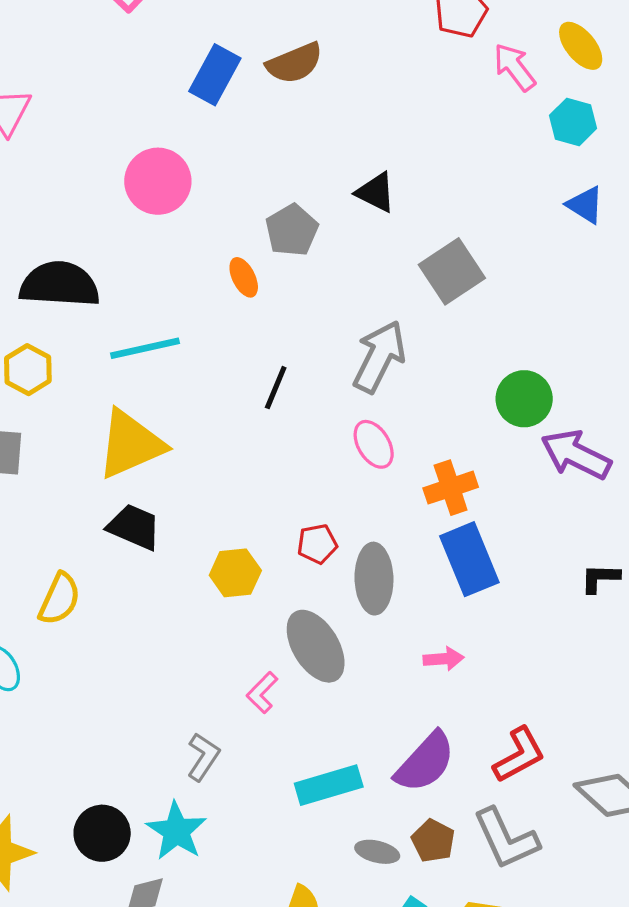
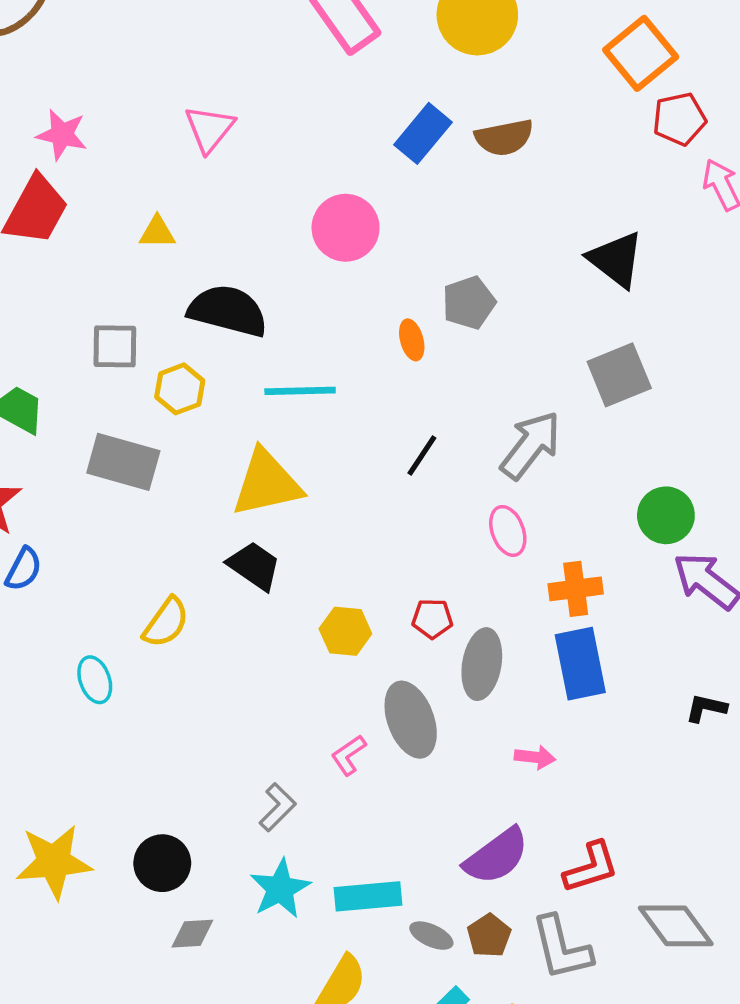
black triangle: (376, 192) -> (616, 260), moved, size x1.4
cyan rectangle: (329, 785) -> (368, 896), moved
cyan star: (176, 831) -> (280, 889), moved

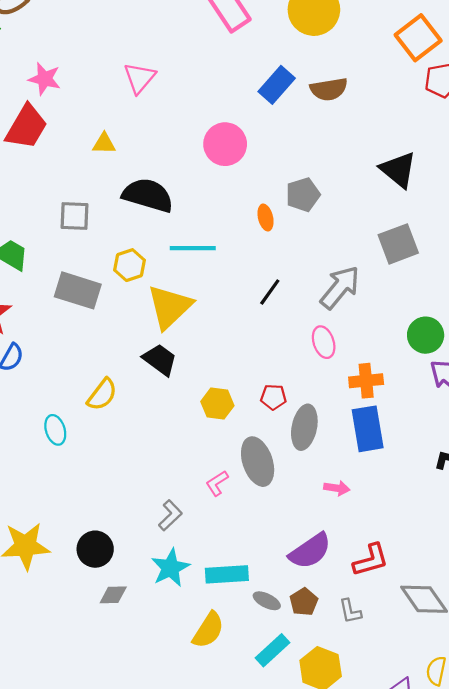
yellow hexagon: (180, 389) -> (129, 265), moved
yellow triangle: (267, 483) -> (170, 307), turned -33
gray L-shape: (562, 948) -> (350, 611), size x0.6

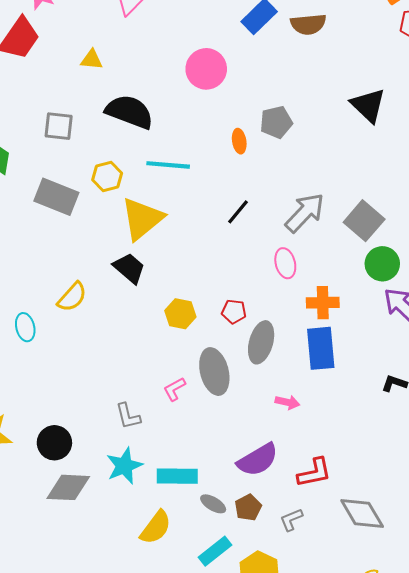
gray square: (398, 244) -> (364, 221), moved, turned -33
gray L-shape: (170, 515) -> (128, 416), turned 116
gray diamond: (113, 595) -> (68, 487), size x1.6
gray L-shape: (350, 611) -> (291, 520), turned 75

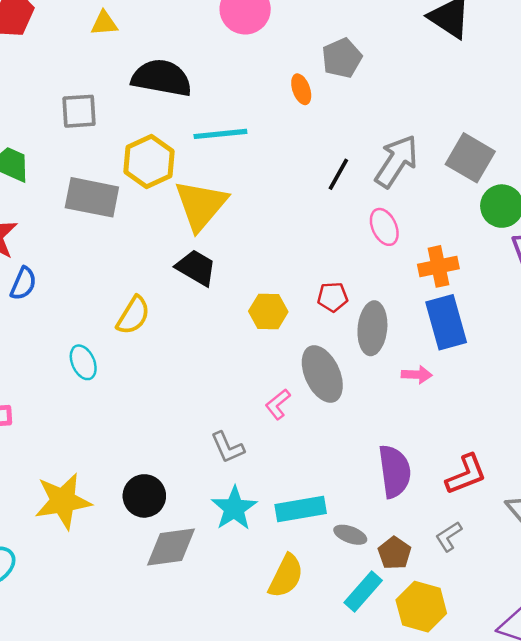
yellow hexagon: (107, 177) -> (149, 161), size x1.4
black line: (238, 212) -> (338, 174), moved
pink arrow: (287, 402) -> (417, 375), moved
purple semicircle: (258, 460) -> (394, 471), turned -57
brown pentagon: (248, 508) -> (395, 553), moved

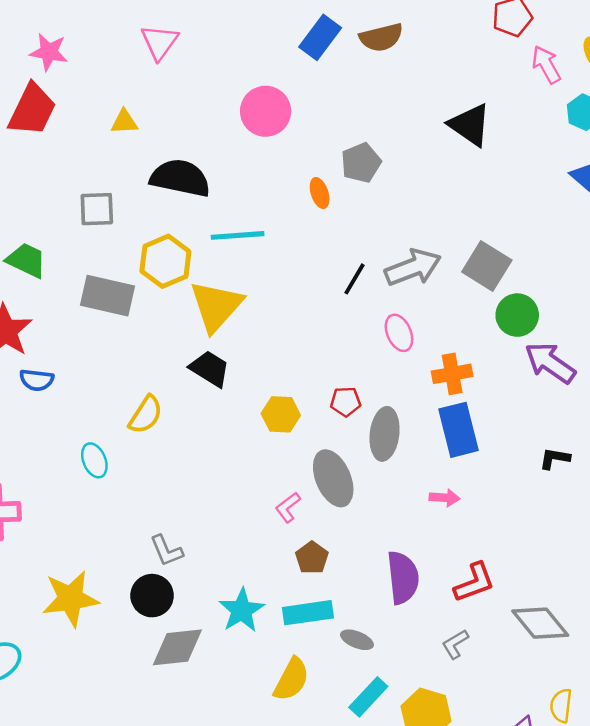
gray arrow: (396, 161) -> (413, 268), turned 34
blue semicircle: (23, 284) -> (37, 380), turned 72
pink arrow: (417, 375) -> (445, 498), moved
gray L-shape: (228, 447) -> (166, 551), moved
brown pentagon: (395, 553) -> (312, 558), moved

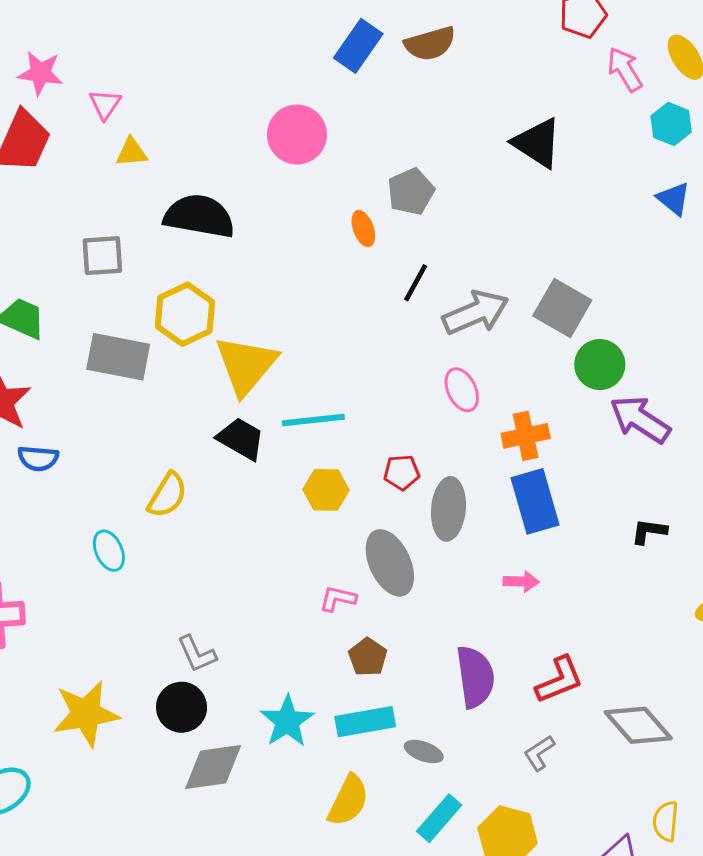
pink triangle: (160, 42) -> (105, 104), moved, size x0.7
cyan line: (238, 235) -> (313, 420), moved
black line: (355, 279) -> (416, 283), moved
pink L-shape: (288, 507) -> (338, 599), turned 52

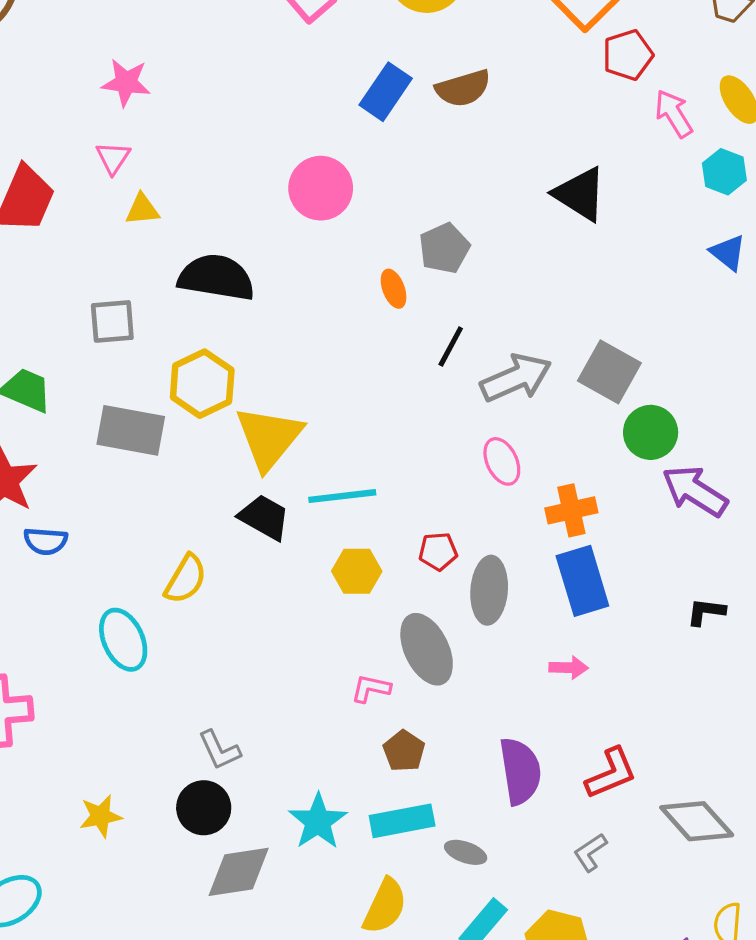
pink star: (40, 73) -> (126, 83), moved
cyan ellipse: (109, 551) -> (123, 640), size x1.4
yellow star: (86, 714) -> (101, 816), size x0.6

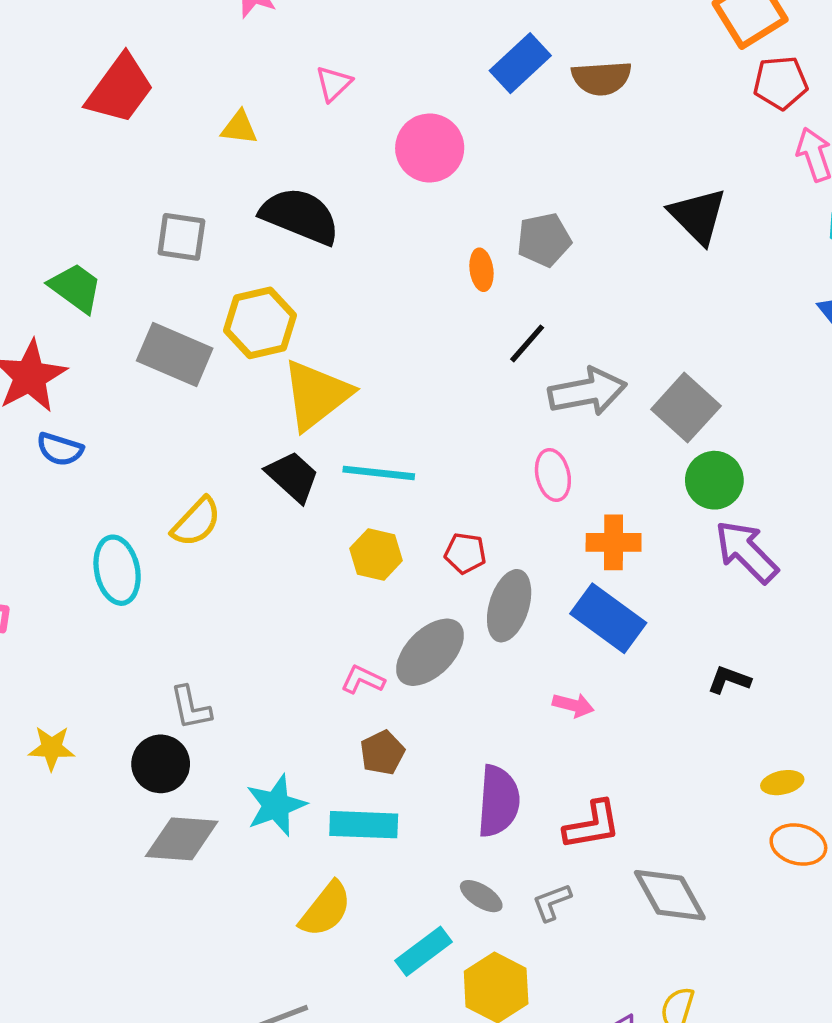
pink triangle: (113, 158) -> (334, 84), moved
blue rectangle: (582, 581) -> (608, 618), turned -50
gray ellipse: (427, 649) -> (430, 652), turned 58
gray ellipse: (466, 852) -> (481, 896), moved

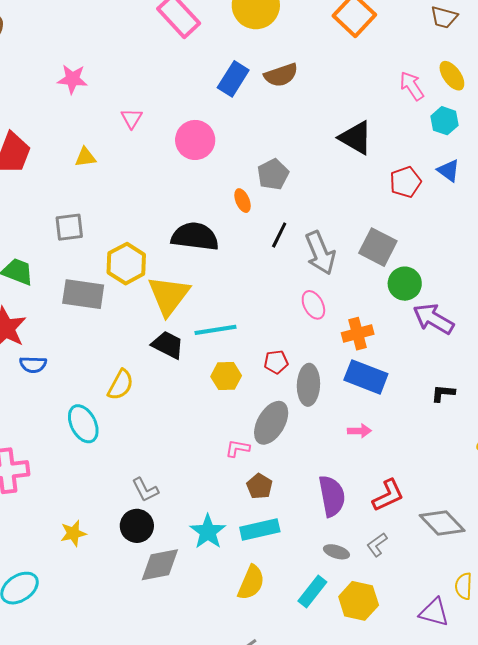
red pentagon: (780, 83) -> (405, 182), moved
black semicircle: (300, 216) -> (195, 237), moved
gray arrow: (587, 392) -> (320, 253), turned 93

